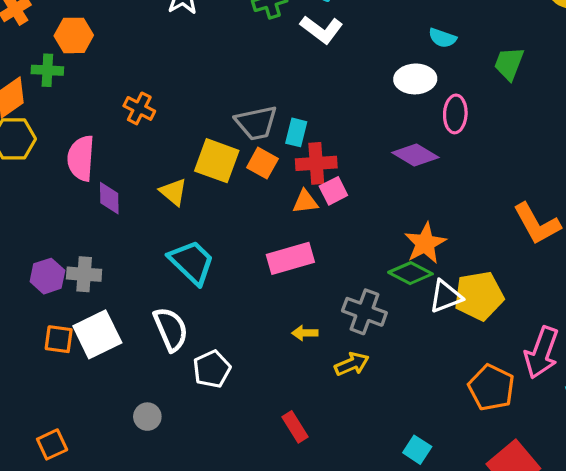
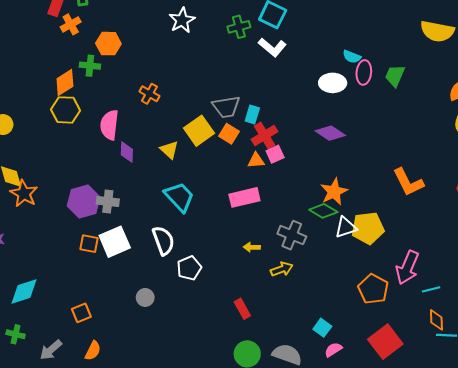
pink ellipse: (455, 114) -> (364, 72), moved
yellow square: (217, 161) -> (199, 131), turned 32
red cross: (316, 163) -> (265, 136), turned -30
purple hexagon: (47, 276) -> (84, 202), size x1.4

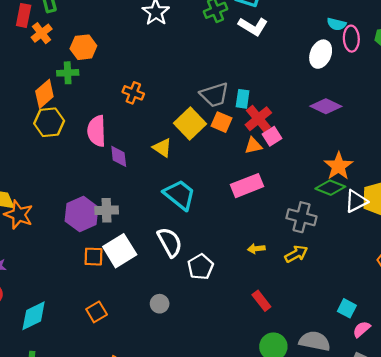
white ellipse: (333, 83) -> (321, 54), turned -60
yellow arrow: (252, 247) -> (256, 249), moved
orange square: (81, 313) -> (97, 312), moved

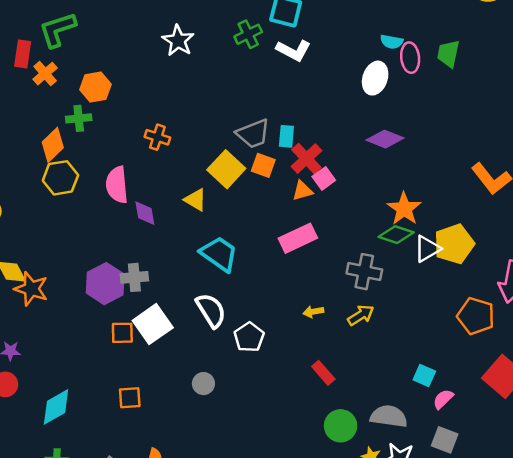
orange square: (97, 312) -> (130, 398), turned 30

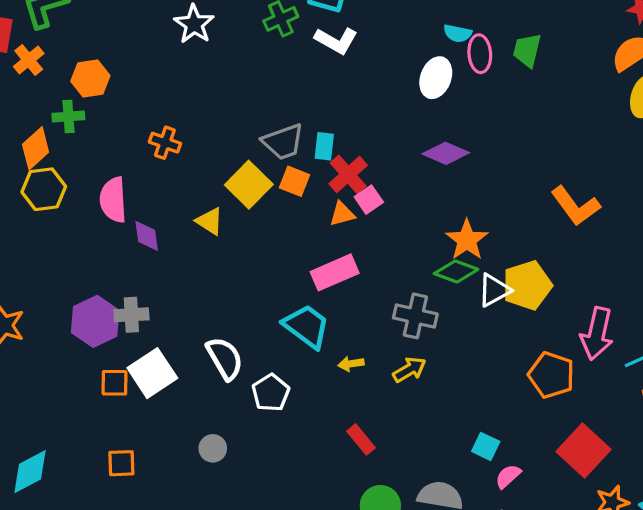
cyan trapezoid: (219, 254) -> (307, 326), moved

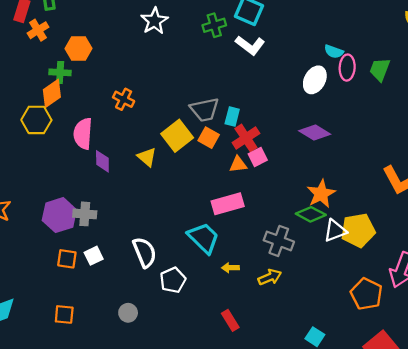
orange diamond: (36, 148) -> (52, 93), moved
white square: (152, 373) -> (94, 256), size x0.6

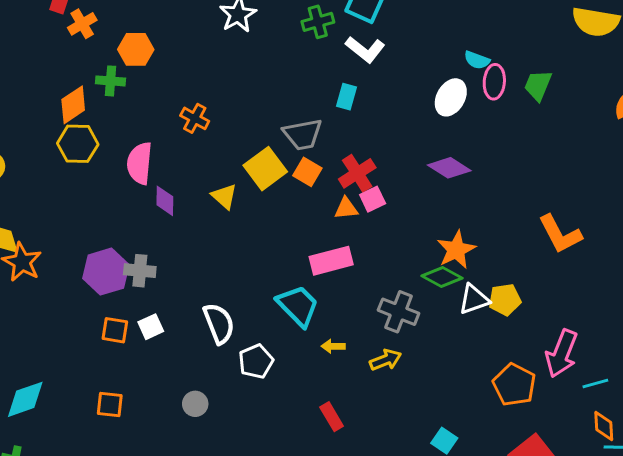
orange diamond: (52, 93) -> (73, 105), moved
cyan rectangle: (232, 116) -> (346, 97), moved
yellow pentagon: (358, 230) -> (505, 300), size x0.7

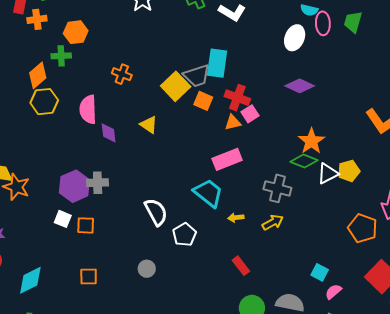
orange cross: (82, 24) -> (37, 19), turned 30
cyan rectangle: (346, 97) -> (217, 63), moved, size x1.6
yellow square: (265, 169) -> (176, 86), moved
red cross: (357, 173) -> (237, 98), turned -30
white square: (151, 327) -> (63, 219), moved, turned -36

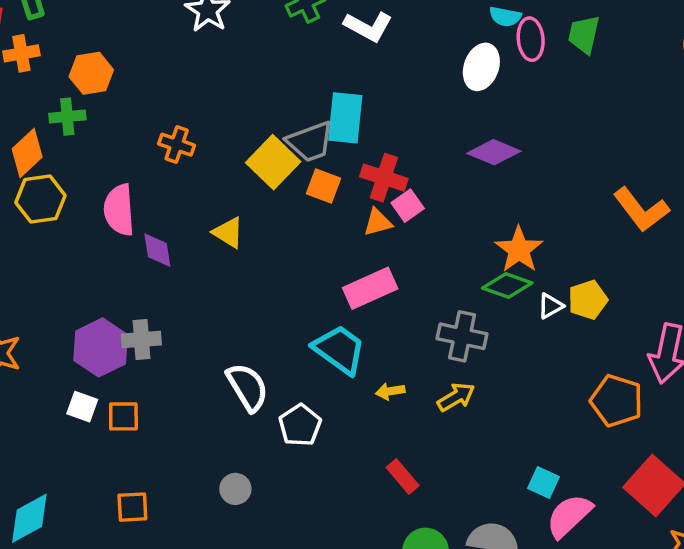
white triangle: (328, 173) -> (550, 306), size x0.7
pink semicircle: (333, 292) -> (569, 516), size x1.6

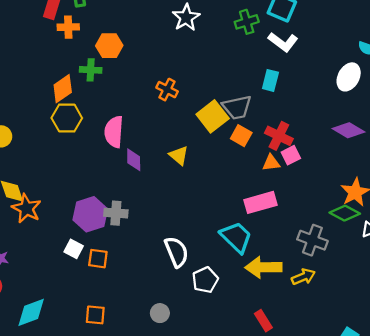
cyan rectangle: (345, 118) -> (270, 80), moved, size x0.7
orange cross: (177, 145) -> (167, 90), moved
yellow arrow: (390, 391) -> (263, 267), size x2.0

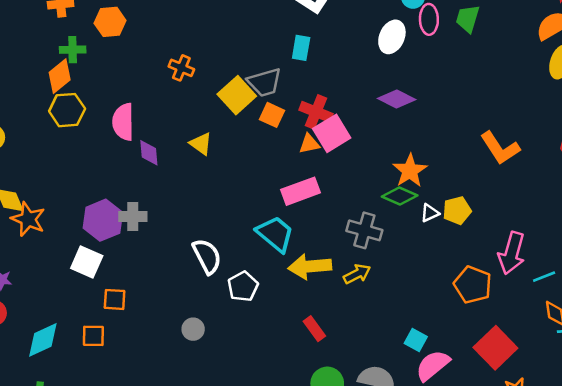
green cross: (91, 70) -> (73, 50), moved
pink square: (291, 155) -> (332, 133), size x1.6
white square: (74, 249) -> (87, 262), size x1.4
orange square: (98, 259) -> (115, 299), moved
orange square: (95, 315) -> (93, 336), moved

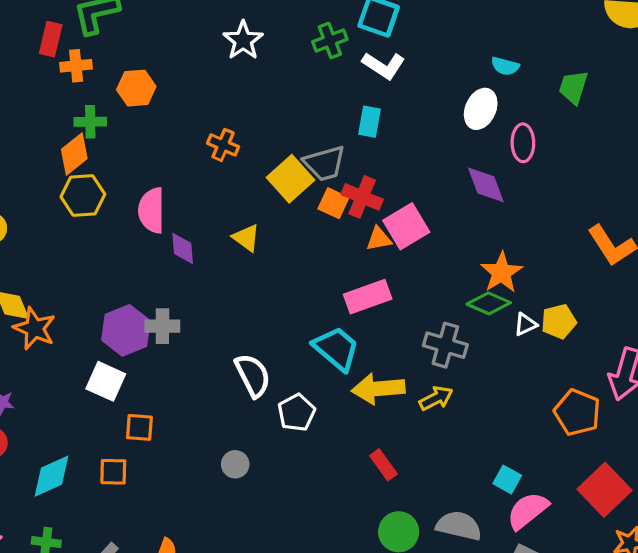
pink ellipse: (429, 19) -> (523, 143), moved
purple diamond: (397, 99) -> (486, 185), turned 42
red cross: (316, 112) -> (362, 197), moved

